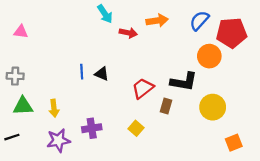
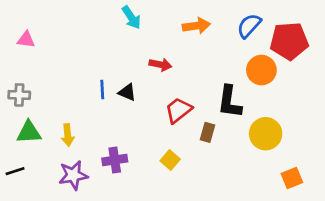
red arrow: (128, 33) -> (160, 65), moved
black L-shape: (184, 82) -> (230, 102), turned 88

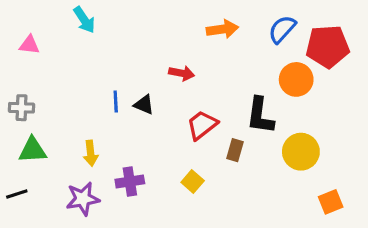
cyan arrow: (131, 17) -> (84, 20), moved
yellow arrow: (68, 135) -> (91, 153), moved

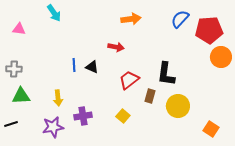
orange arrow: (222, 29) -> (131, 19), moved
orange circle: (296, 79) -> (221, 57), moved
yellow circle: (301, 152) -> (178, 106), moved
orange square: (331, 202) -> (211, 129), turned -35

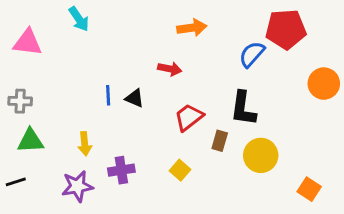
blue semicircle: (180, 19) -> (252, 54), moved
pink triangle: (19, 29) -> (27, 42), size x1.5
red pentagon: (209, 30) -> (286, 29), moved

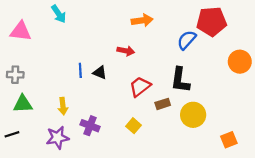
brown rectangle: (220, 141) -> (163, 104), turned 56
purple cross: (121, 170) -> (90, 126), turned 30
orange square: (309, 189) -> (229, 140), turned 35

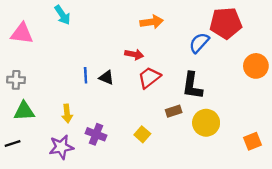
red trapezoid: (140, 87) -> (149, 78), moved
orange square: (229, 140) -> (252, 141), moved

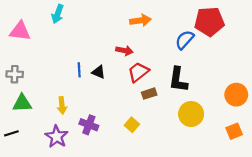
cyan arrow: (62, 15) -> (58, 14), turned 54
orange circle: (256, 66) -> (236, 95), moved
brown rectangle: (174, 111) -> (149, 94), moved
purple star: (61, 147) -> (57, 137), turned -30

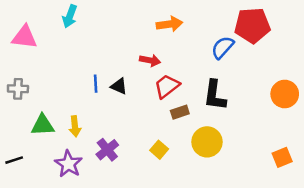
orange circle: (236, 95) -> (285, 94), moved
green triangle: (22, 103) -> (43, 125), moved
yellow circle: (191, 114) -> (207, 142), moved
purple cross: (89, 125) -> (107, 150), turned 30

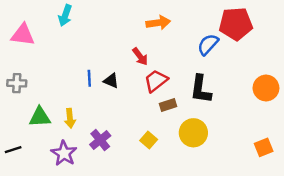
red arrow: (150, 60) -> (140, 57), turned 42

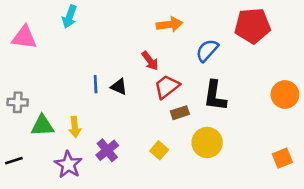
blue semicircle: (208, 44) -> (207, 50), moved
gray cross: (17, 83) -> (18, 102), moved

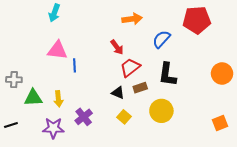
pink triangle: (24, 37) -> (57, 50), moved
black triangle: (119, 87) -> (118, 93), moved
purple star: (68, 165) -> (53, 128), turned -30

